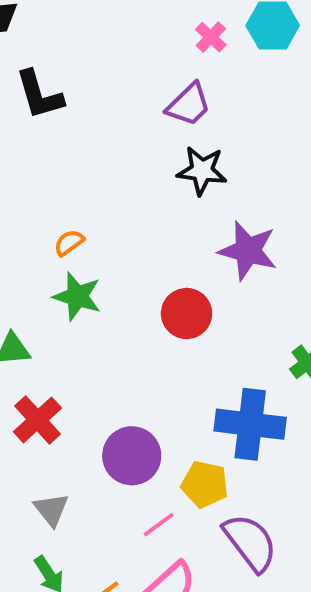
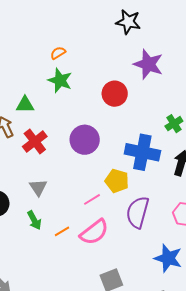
purple circle: (132, 456) -> (85, 140), moved
purple semicircle: (250, 542) -> (138, 212), turned -132

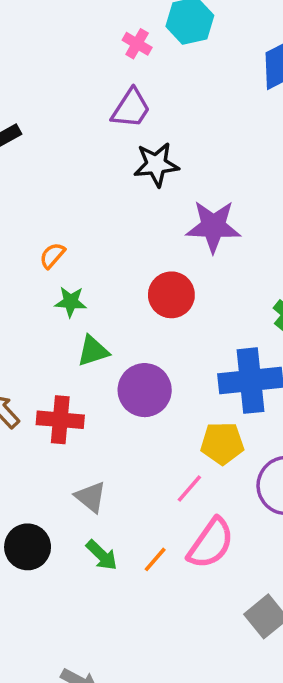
green star: (60, 80) -> (71, 302), size x0.7
green triangle: (25, 105) -> (93, 351), moved
red cross: (35, 141) -> (60, 420), turned -30

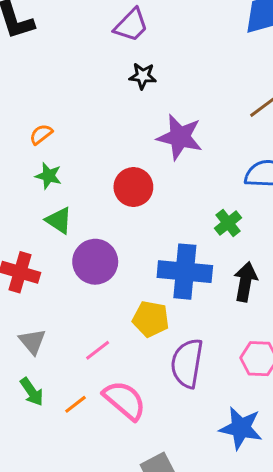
black star: (156, 164) -> (143, 76), size x0.7
green triangle: (93, 351) -> (59, 220), turned 40
pink line: (189, 489) -> (98, 350), moved
pink semicircle: (211, 543) -> (124, 400), turned -96

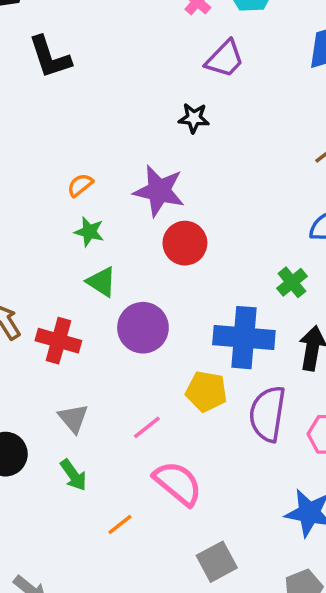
purple trapezoid: (131, 25) -> (225, 59), moved
purple star: (180, 137) -> (159, 191), moved
purple semicircle: (187, 363) -> (267, 414), moved
orange line: (75, 404) -> (120, 524), moved

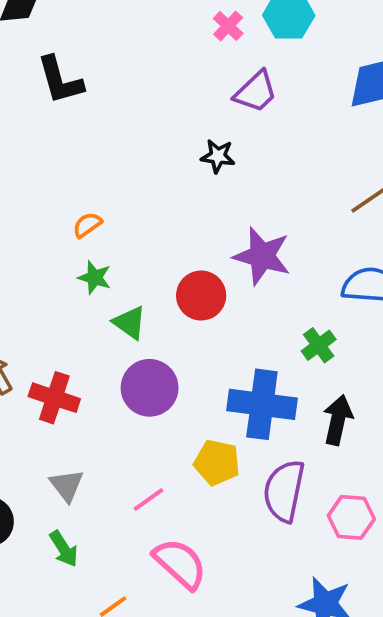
purple star: (159, 191) -> (262, 256), moved
green triangle: (101, 282) -> (130, 323), moved

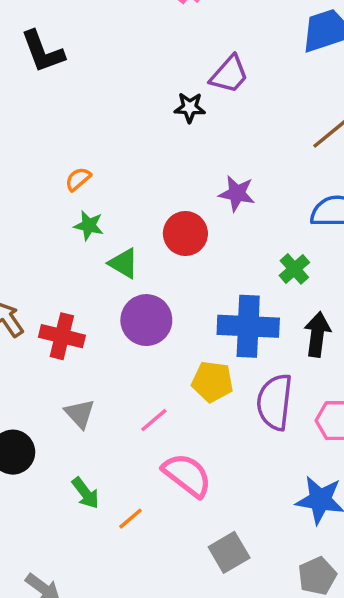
purple trapezoid: (256, 92) -> (229, 74), moved
purple star: (262, 256) -> (237, 193), size x0.7
green arrow: (64, 549) -> (85, 493), moved

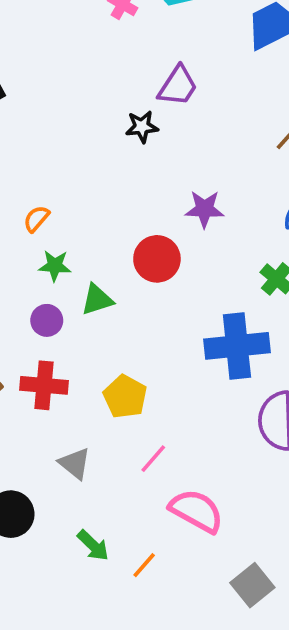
green triangle: (124, 263) -> (97, 300), turned -40
purple circle: (146, 320) -> (47, 320), moved, size x0.6
yellow pentagon: (212, 382) -> (125, 397), moved, turned 30

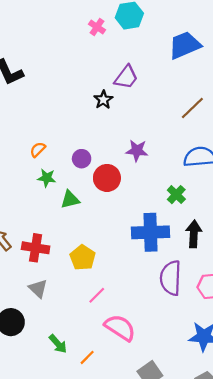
black star: (142, 127) -> (103, 100), turned -30
purple circle: (47, 320) -> (82, 159), moved
gray triangle: (75, 464) -> (38, 288), moved

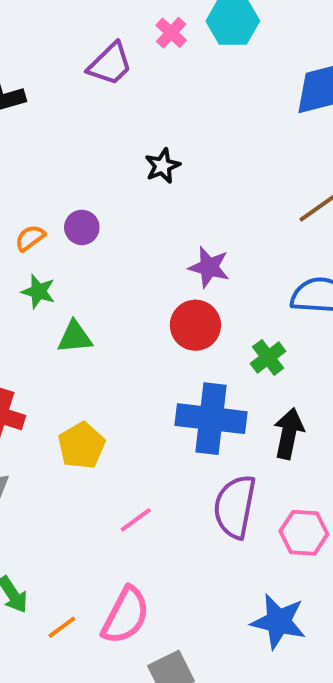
purple trapezoid: (126, 77) -> (110, 64), moved
purple circle: (82, 159) -> (82, 227), moved
red circle: (107, 178) -> (195, 325), moved
pink line: (97, 295) -> (136, 520), moved
pink semicircle: (120, 328) -> (126, 616), moved, turned 76

